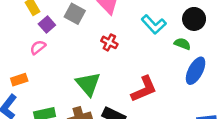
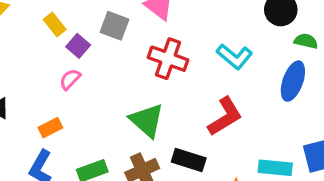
cyan L-shape: (154, 24) -> (235, 57), moved
red cross: (109, 42) -> (168, 59), size x1.6
green semicircle: (182, 44) -> (306, 41), moved

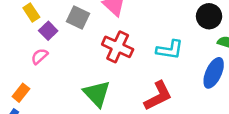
cyan L-shape: (235, 57) -> (170, 50), turned -36
orange rectangle: (50, 128) -> (21, 93), turned -30

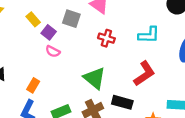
red cross: (118, 47) -> (106, 38), size x0.7
pink semicircle: (40, 56) -> (53, 51), moved, turned -104

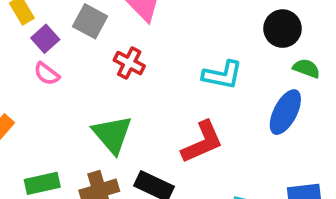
red cross: (106, 38) -> (129, 63), moved

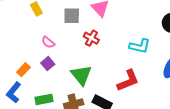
gray square: (90, 21) -> (72, 16), turned -30
purple square: (45, 39) -> (48, 64), moved

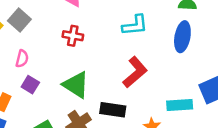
gray square: (72, 16) -> (19, 20), moved, turned -30
pink semicircle: (48, 42) -> (22, 59), turned -96

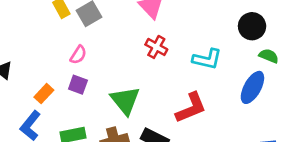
red cross: (73, 36) -> (156, 47), moved
purple square: (30, 85) -> (78, 85), turned -30

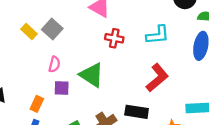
green triangle: (125, 100) -> (92, 75), moved

